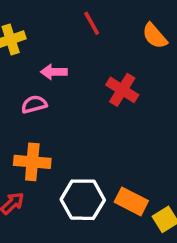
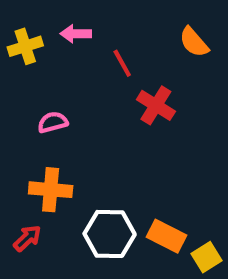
red line: (92, 23) -> (122, 63), moved
pink arrow: (54, 72) -> (76, 34), moved

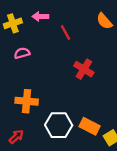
red cross: (156, 105) -> (84, 69), moved
pink semicircle: (53, 122) -> (22, 53), moved
red arrow: (27, 238) -> (16, 137), moved

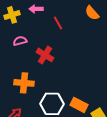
red cross: (84, 69) -> (45, 55), moved

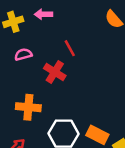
red line: (58, 23) -> (70, 48), moved

